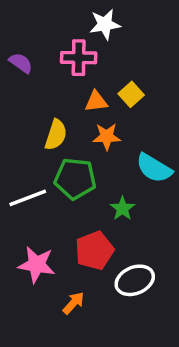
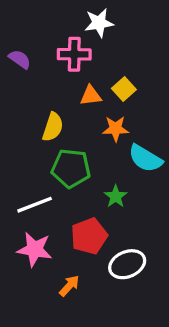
orange star: (107, 137) -> (116, 129), moved
white line: (28, 198) -> (35, 205), moved

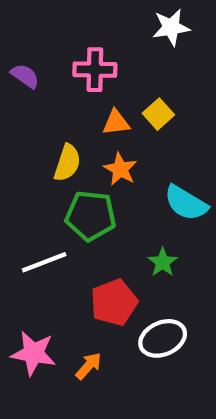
white star: (99, 23) -> (171, 27), moved
orange star: (116, 129) -> (120, 169), moved, turned 30
green star: (116, 196) -> (163, 262), moved
pink star: (35, 249) -> (34, 353), moved

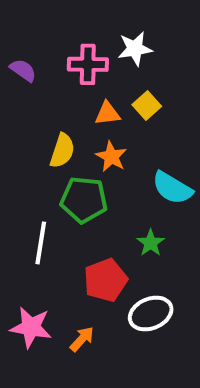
white star: (171, 27) -> (135, 49), moved
white line: (44, 262) -> (41, 243), turned -60

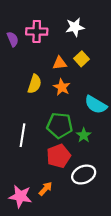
pink cross: (88, 64) -> (37, 31), moved
purple semicircle: (23, 70) -> (13, 39), turned 32
green pentagon: (84, 200) -> (60, 125), moved
pink star: (31, 327) -> (20, 196), moved

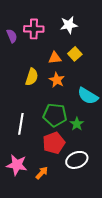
pink star: (20, 196) -> (17, 165), moved

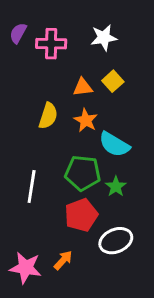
purple semicircle: (12, 36) -> (18, 33), moved, turned -128
cyan semicircle: (88, 96) -> (114, 144), moved
pink star: (17, 165) -> (26, 268), moved

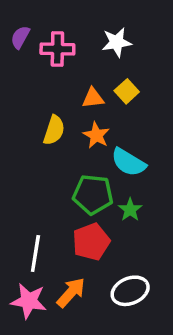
white line: (32, 186) -> (35, 254), moved
white ellipse: (116, 241) -> (130, 291), moved
orange arrow: (63, 260) -> (71, 292), size x1.4

